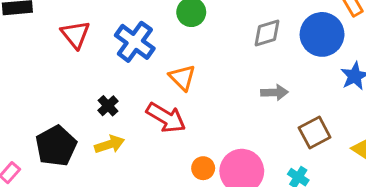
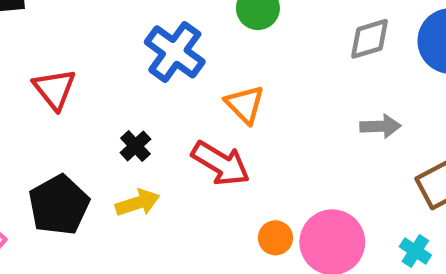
red triangle: (75, 34) -> (54, 89), moved

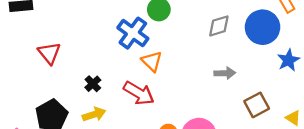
blue cross: (175, 52) -> (133, 33), moved

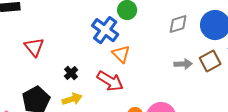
brown square: (257, 105) -> (210, 61), moved

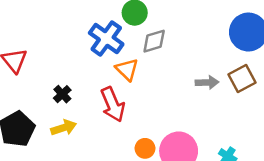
gray diamond: (178, 24) -> (154, 41), moved
red arrow: (110, 81) -> (113, 104), turned 36

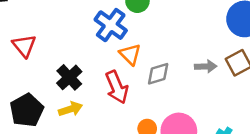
gray diamond: (154, 41) -> (158, 74), moved
black cross: (62, 94) -> (69, 77), size x1.5

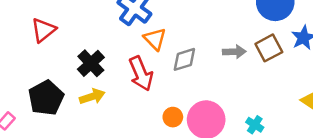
red triangle: (24, 46) -> (44, 30), turned 30

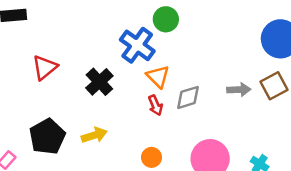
black cross: (91, 63) -> (99, 82), moved
red arrow: (141, 74) -> (155, 105), moved, size x0.6
orange circle: (173, 117) -> (152, 157), moved

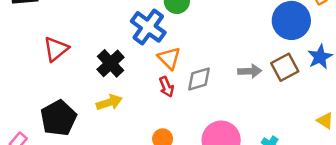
yellow arrow: (94, 135) -> (109, 102), moved

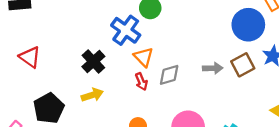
red triangle: (56, 49) -> (30, 57), moved, turned -45

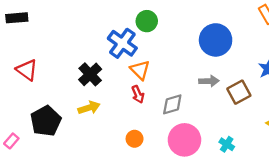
blue circle: (248, 25) -> (216, 40), moved
brown square: (243, 65) -> (239, 92), moved
gray diamond: (169, 75) -> (172, 104), moved

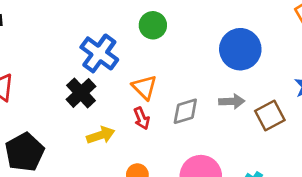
blue cross: (122, 43) -> (99, 53), moved
gray diamond: (172, 104) -> (185, 111), moved
yellow arrow: (89, 108) -> (101, 135), moved

